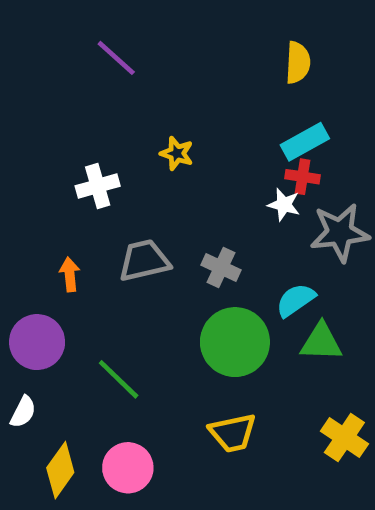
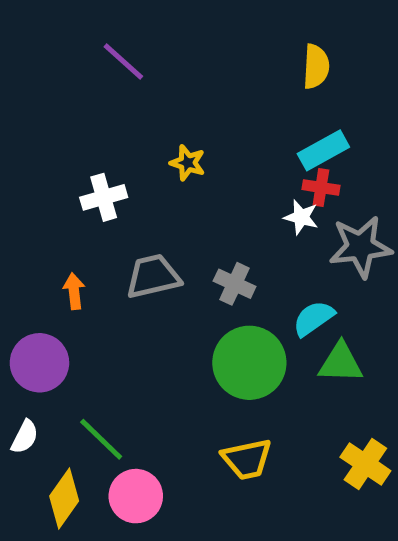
green line: (119, 379) -> (101, 439), moved

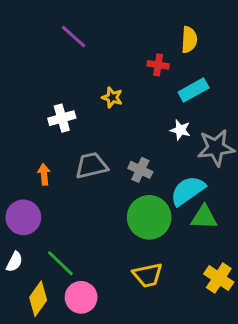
red cross: (321, 187) -> (158, 65), moved
cyan semicircle: (314, 318) -> (188, 191), size x1.4

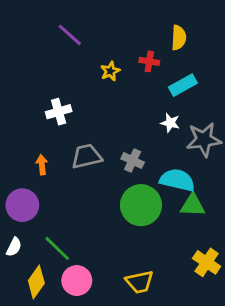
yellow star: (112, 97) -> (110, 71), moved, turned 30
cyan semicircle: (188, 191) -> (177, 180), turned 48
yellow trapezoid: (148, 275) -> (140, 282), moved

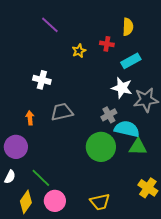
white cross: (59, 112) -> (42, 80), turned 30
white star: (170, 123) -> (122, 88), size x1.5
gray cross: (133, 160) -> (109, 115), moved, turned 35

